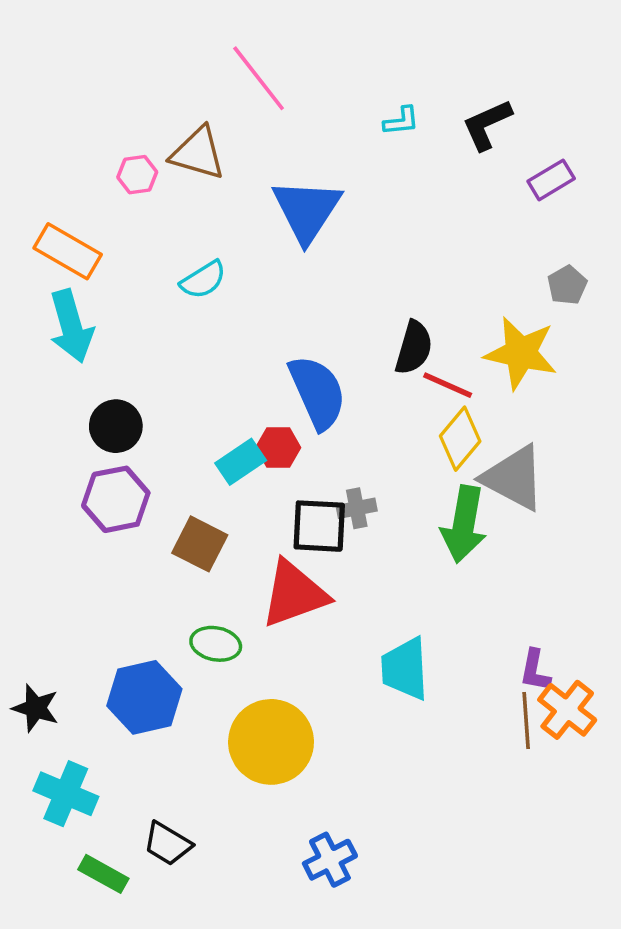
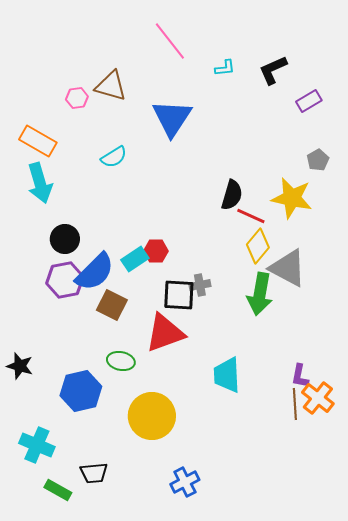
pink line: (259, 78) -> (170, 41), moved
blue semicircle: (317, 392) -> (95, 272), moved, turned 69
black star: (36, 708) -> (20, 366), moved
black trapezoid: (168, 844) -> (94, 473), turned -36

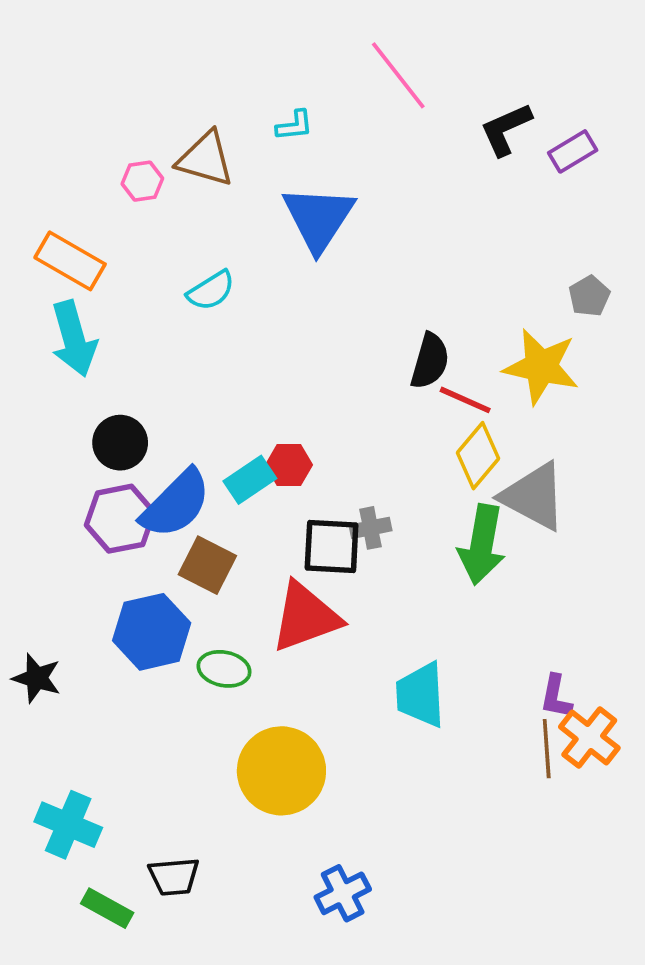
pink line: (170, 41) -> (398, 75), moved
cyan L-shape: (225, 68) -> (294, 126), moved
purple rectangle: (309, 101) -> (573, 151), moved
blue hexagon: (81, 391) -> (152, 632), moved

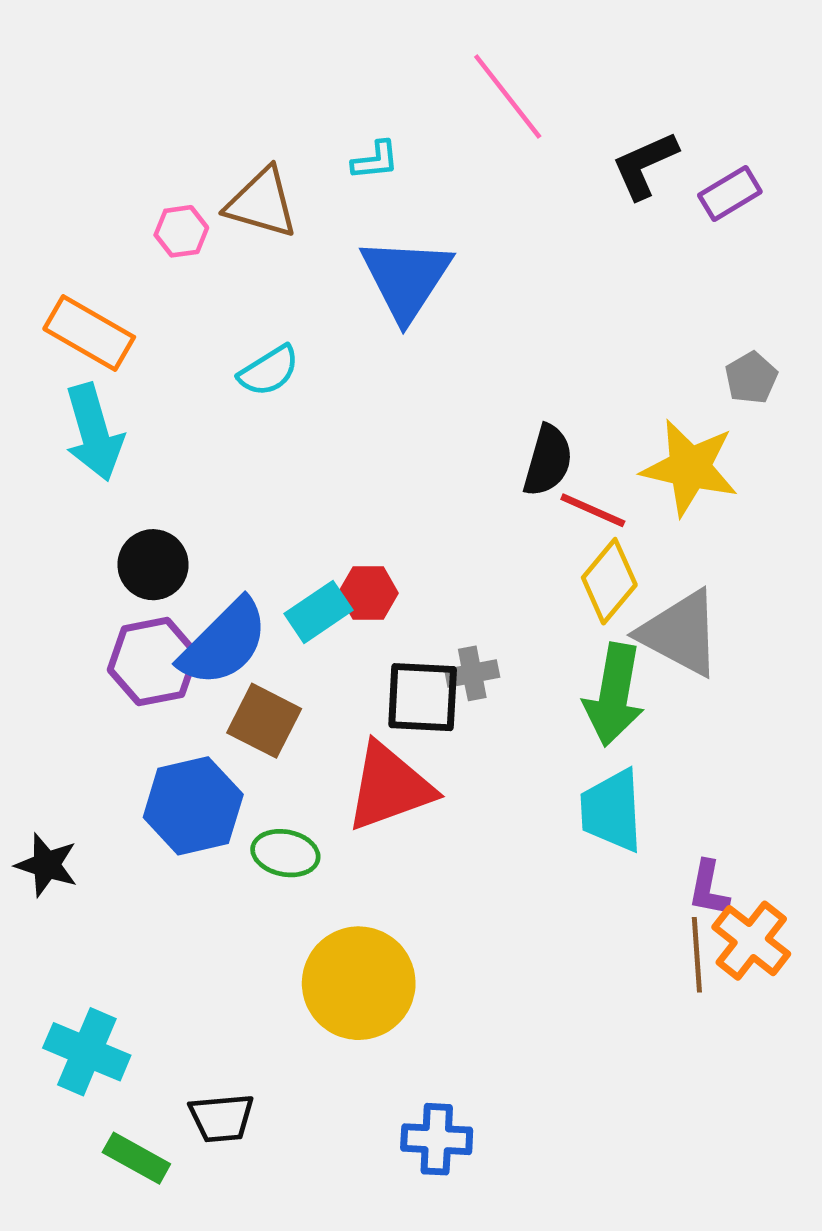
cyan trapezoid: (421, 695) -> (612, 811), moved
blue cross: (343, 893) -> (437, 1139), turned 30

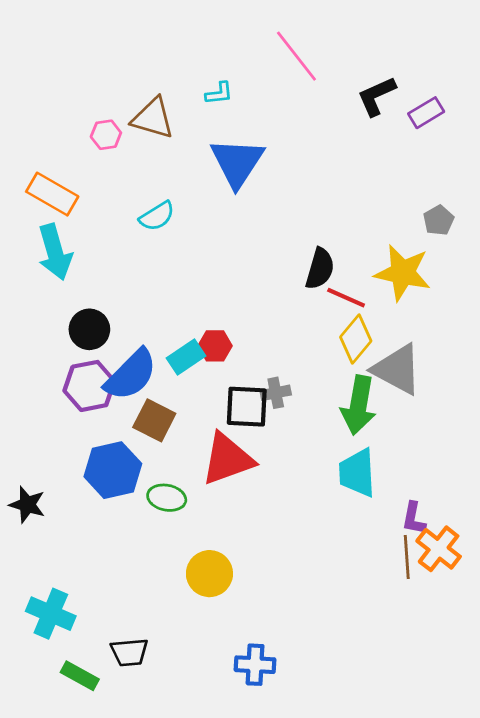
yellow circle: (359, 983) -> (209, 574), size x0.7

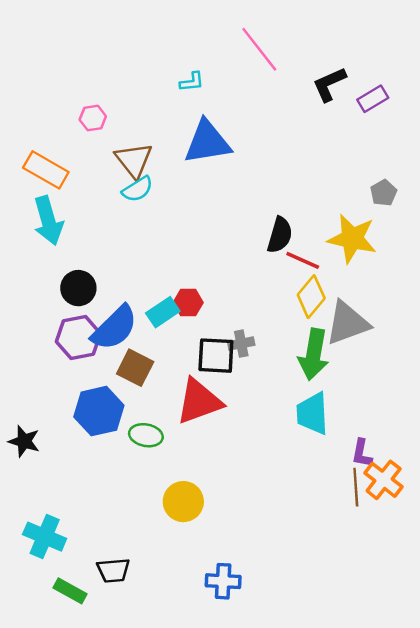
brown triangle: (153, 118) -> (134, 160), moved, turned 36
blue triangle: (237, 162) -> (207, 142), turned 48
gray triangle: (397, 369) -> (347, 323), turned -48

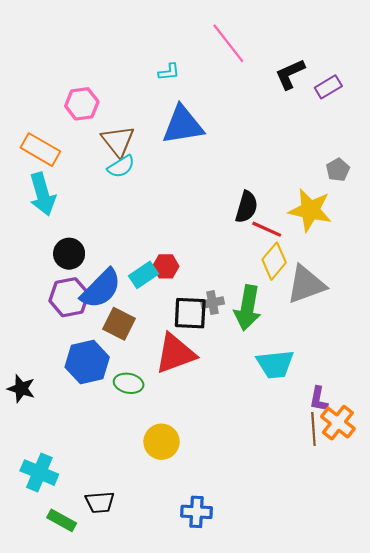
pink hexagon: (93, 118) -> (82, 104), size x1.4
green arrow: (314, 354) -> (248, 308), moved
cyan trapezoid: (312, 414) -> (275, 364), turned -93

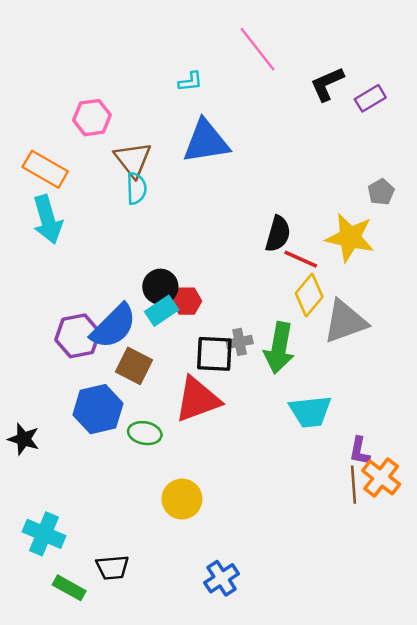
cyan semicircle: (121, 167) -> (136, 188), turned -60
black circle: (69, 254) -> (160, 287), moved
blue cross: (197, 512) -> (222, 578), turned -36

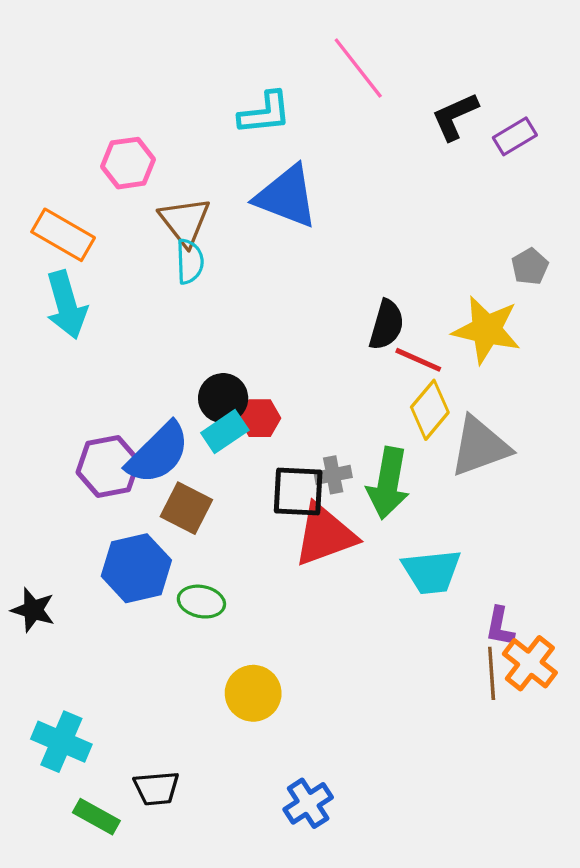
cyan L-shape: (190, 82) -> (265, 113), size x1.6
blue triangle: (206, 142) -> (286, 196), turned 30
red triangle: (198, 399) -> (325, 535), moved

